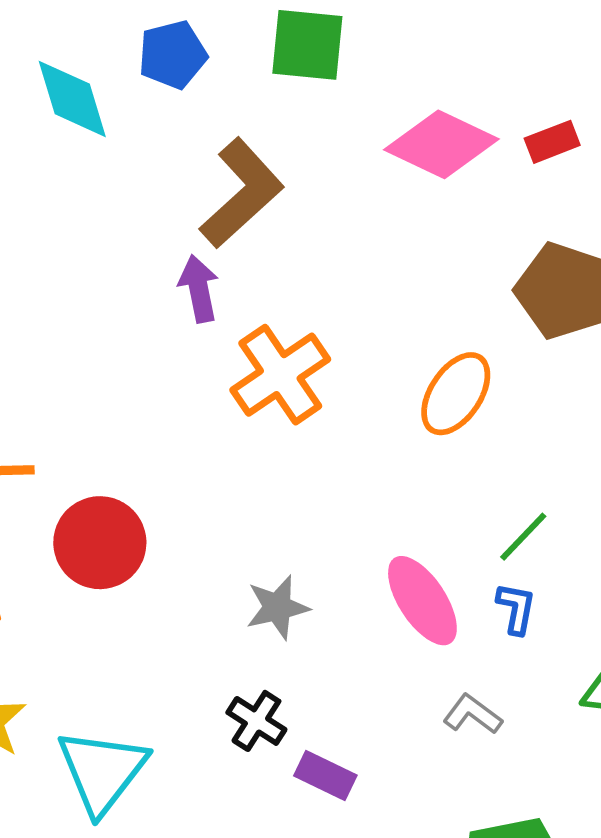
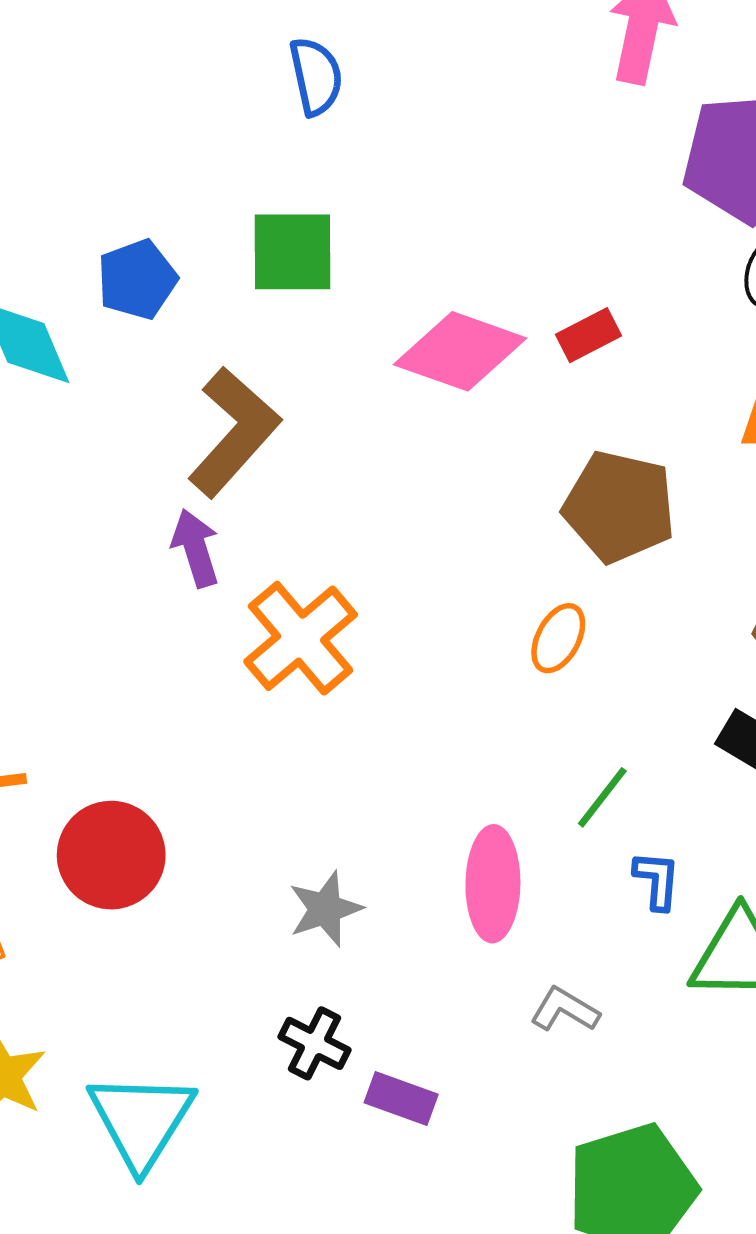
orange ellipse: (456, 394) -> (558, 638), moved, size x0.7
pink ellipse: (422, 601) -> (493, 884), turned 40
blue L-shape: (516, 608) -> (657, 880), moved

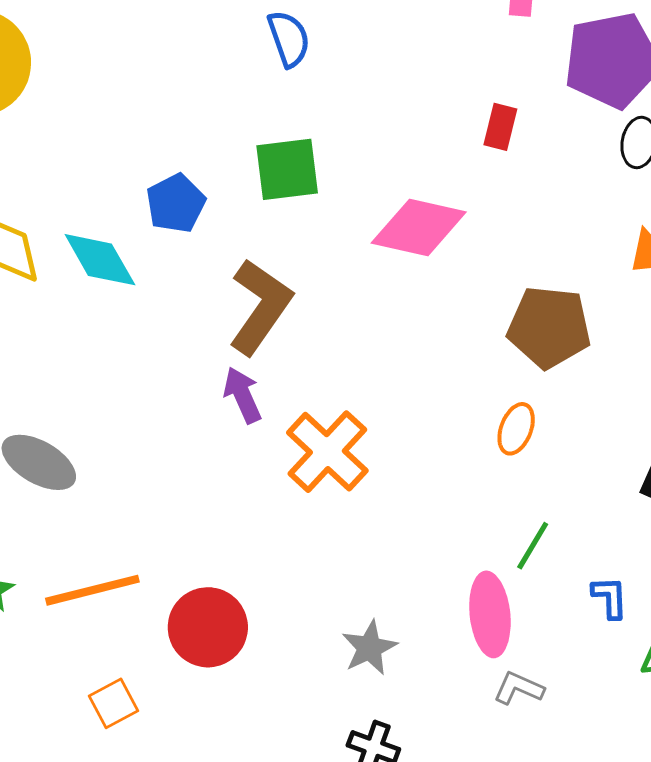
red rectangle: (589, 335) -> (500, 127), moved, turned -42
green line: (602, 797) -> (533, 546), moved
gray L-shape: (565, 1010) -> (519, 688), moved

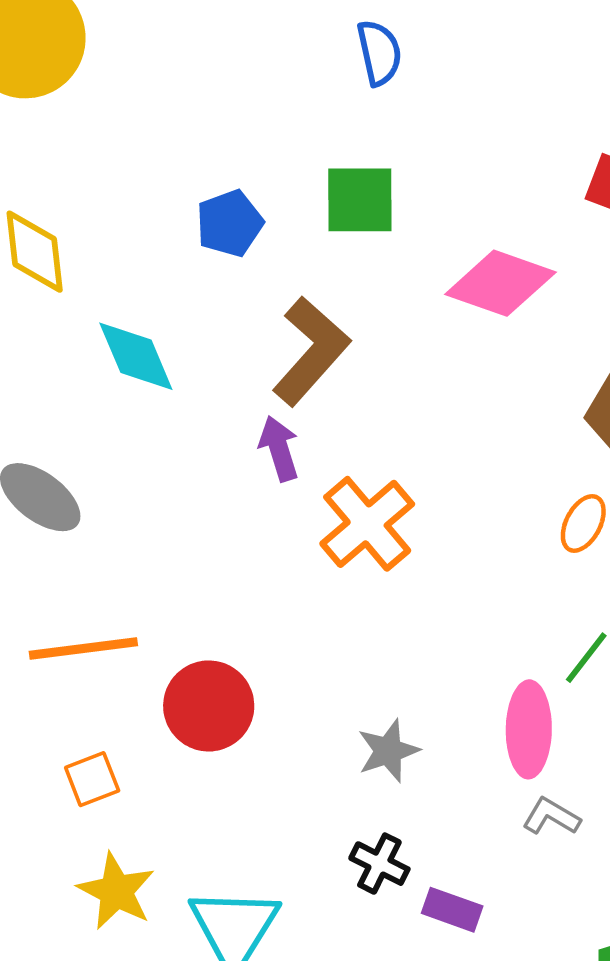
cyan diamond: (100, 260) -> (136, 356), moved

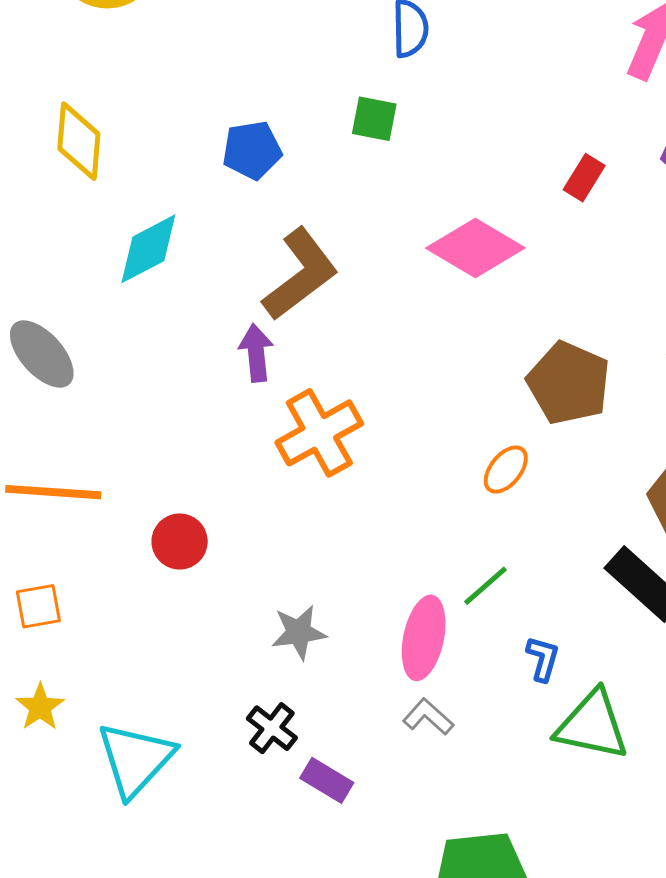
green square: (360, 200) -> (374, 119), moved, size x0.7
cyan diamond: (136, 356) -> (148, 249), turned 74
red circle: (209, 706) -> (180, 541), moved, size x0.7
yellow star: (116, 891) -> (40, 707), size x0.7

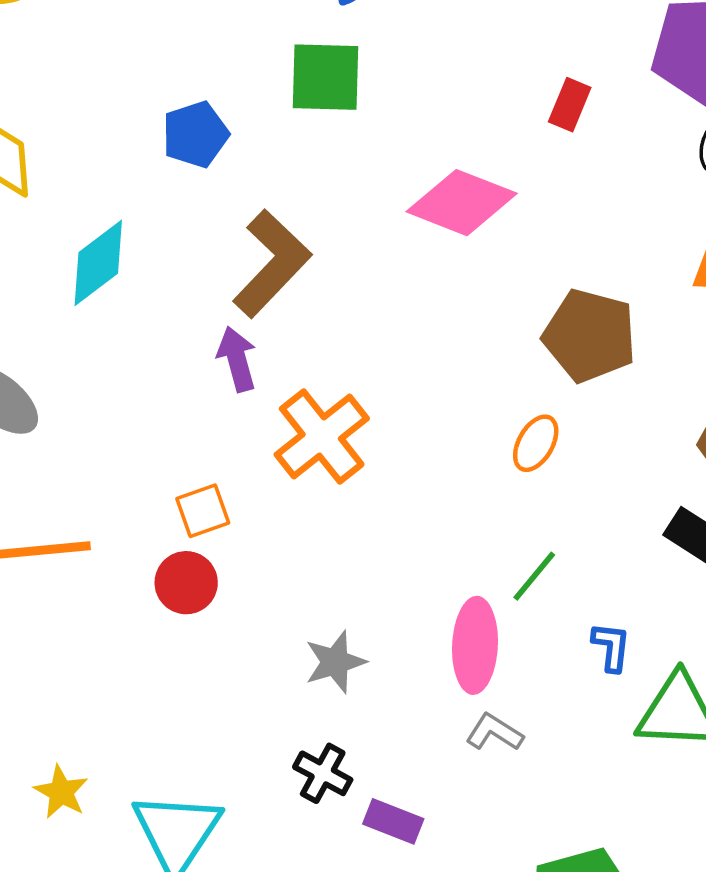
green square: (374, 119) -> (325, 77), size x1.5
orange square: (38, 606) -> (203, 511), moved

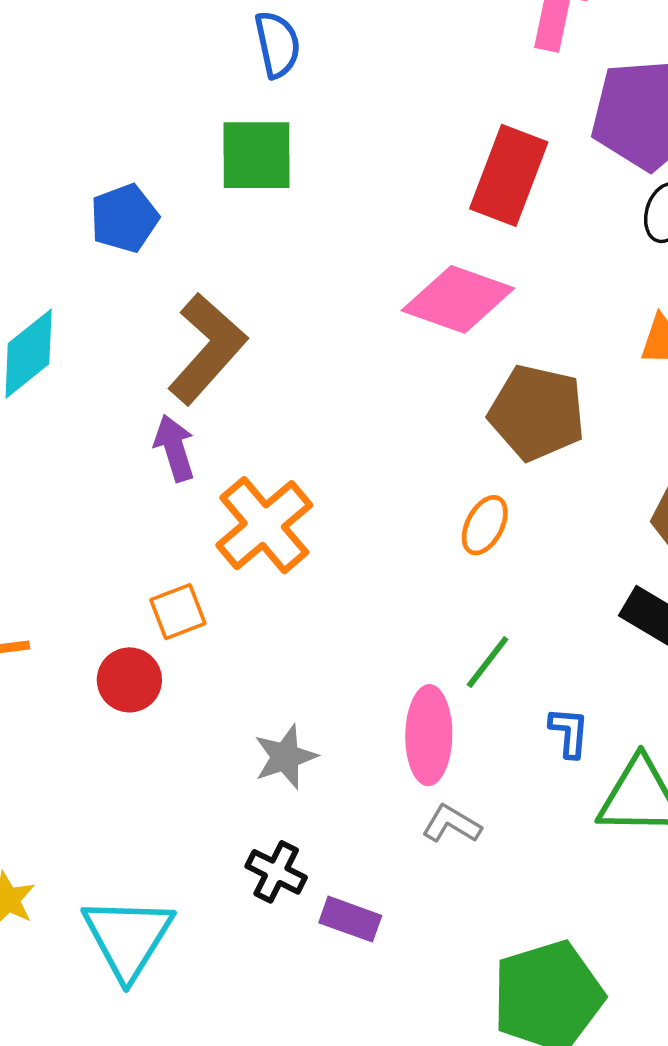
red rectangle: (570, 105) -> (509, 175), size x1.8
pink diamond: (462, 203) -> (458, 299), moved
orange square: (203, 511) -> (178, 612), moved

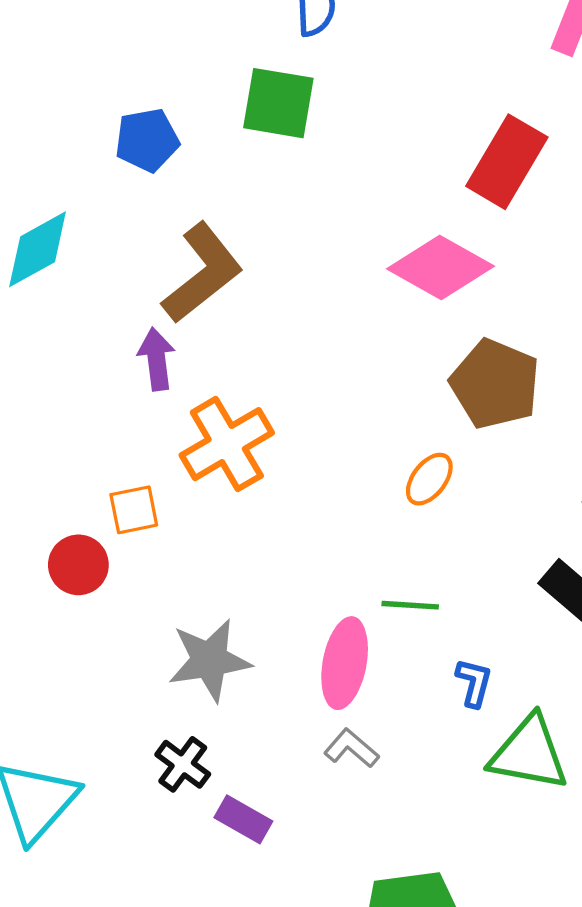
green line: (488, 662) -> (410, 605), turned 46
gray star: (285, 757) -> (209, 660), size x1.4

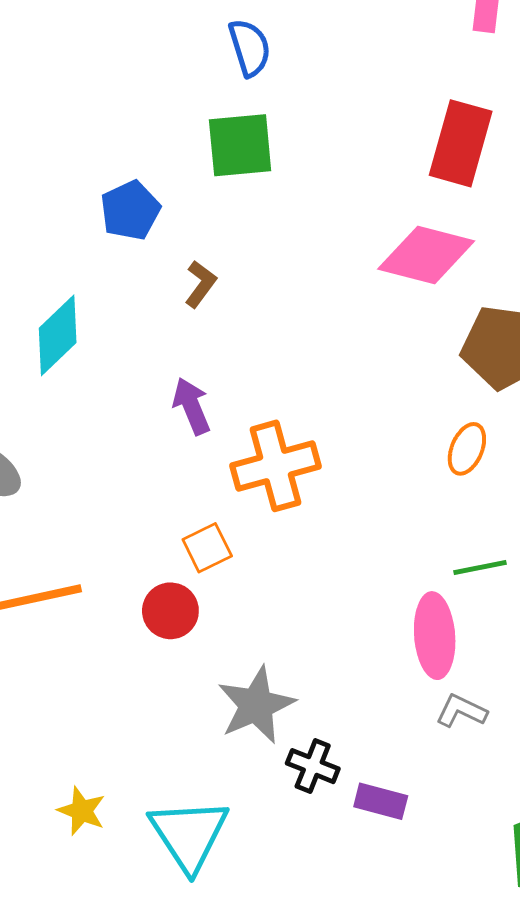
brown L-shape: (202, 273) -> (200, 284), moved, size x0.5
orange cross: (227, 444) -> (276, 466), turned 30
gray star: (209, 660) -> (256, 705), moved

